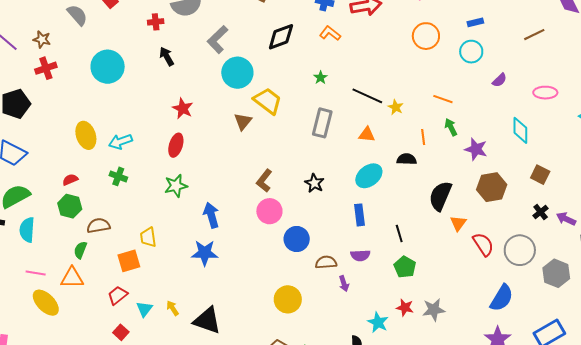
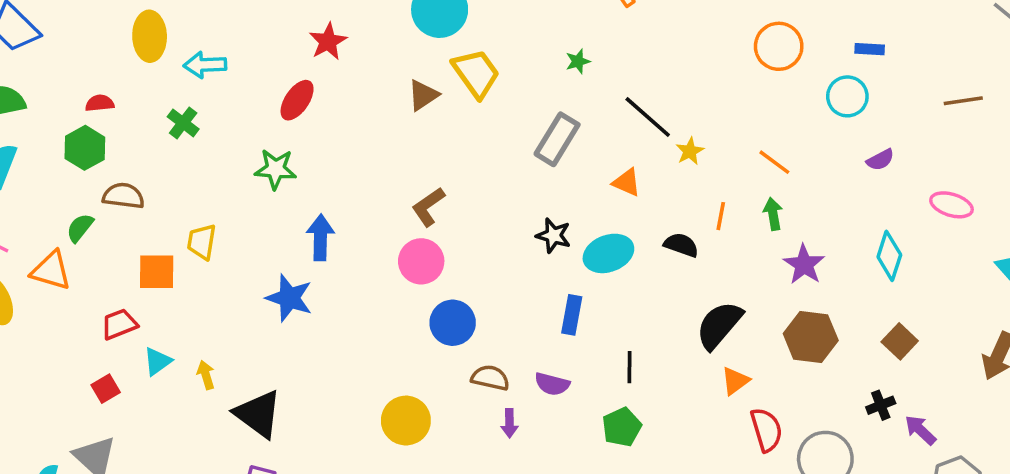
black star: (314, 183) -> (553, 236), moved, turned -30

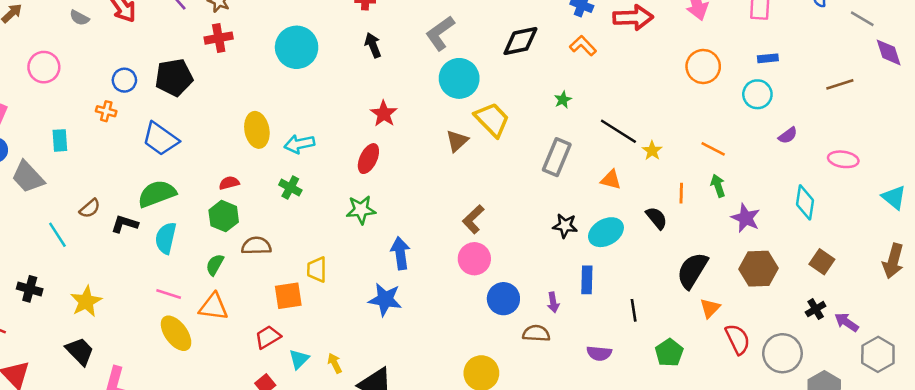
green semicircle: (80, 228) -> (215, 265), moved
black semicircle: (681, 245) -> (656, 218), turned 40
purple semicircle: (552, 384) -> (599, 353), moved
purple arrow: (509, 423) -> (553, 302), moved
green pentagon: (622, 427) -> (669, 353), moved

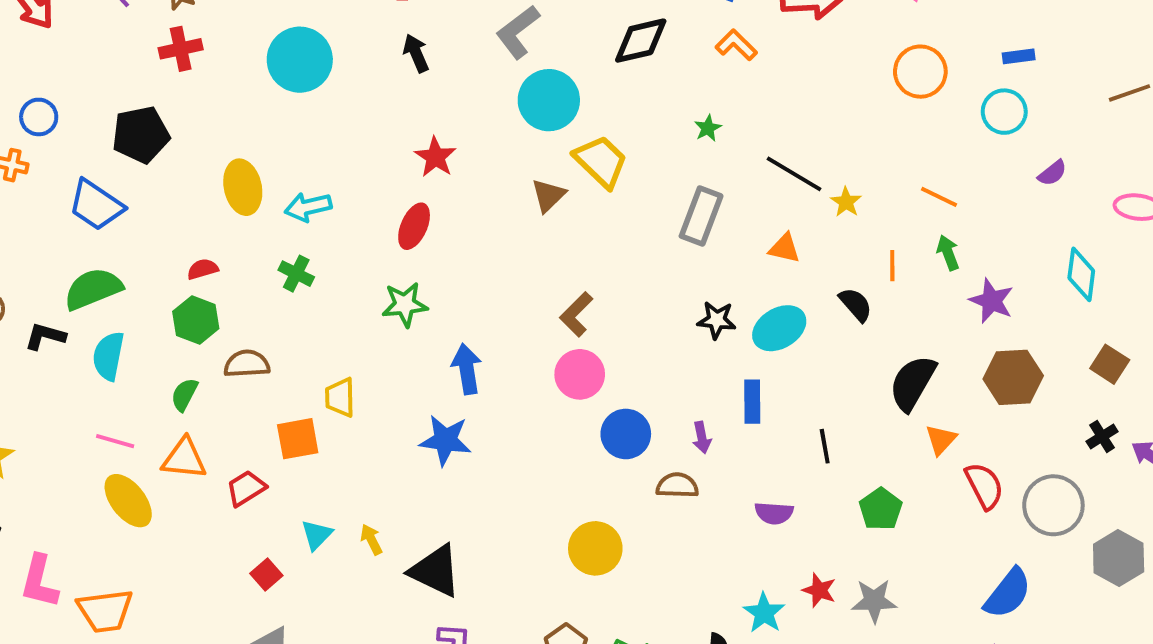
black pentagon: (174, 77) -> (141, 135), moved
red trapezoid: (268, 337) -> (246, 488), moved

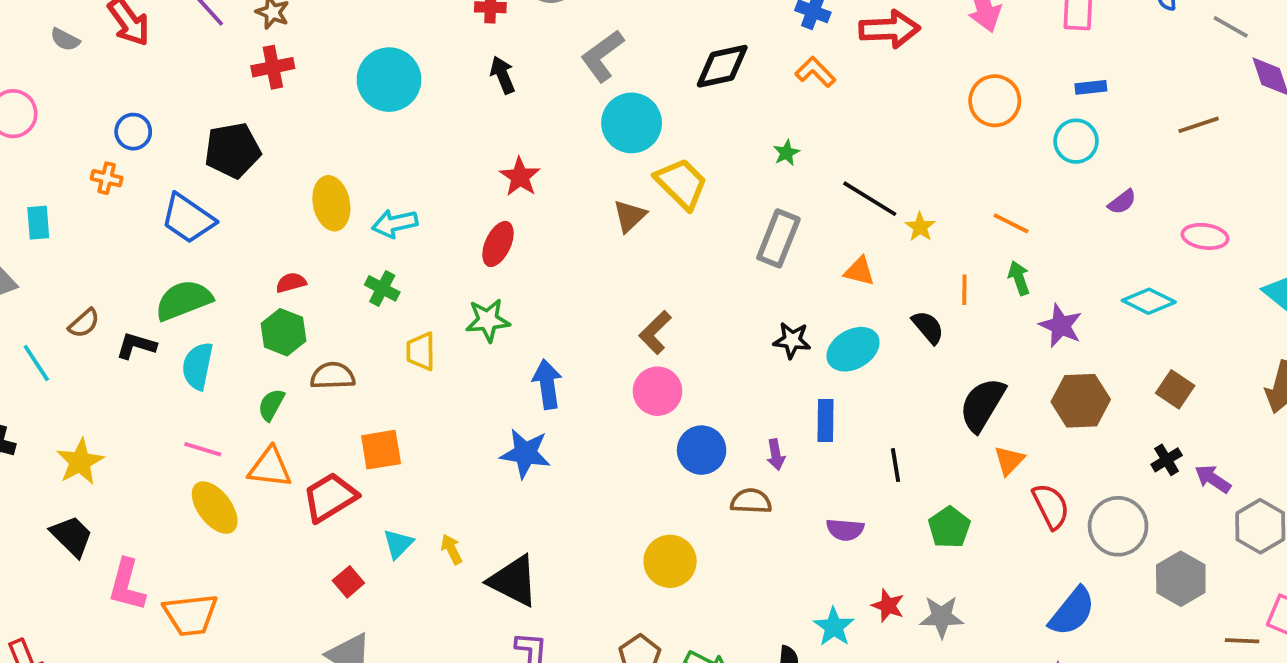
cyan diamond: (1081, 274) -> (1149, 301), turned -72
yellow trapezoid: (340, 397) -> (421, 351), moved
red trapezoid: (246, 488) -> (330, 497), size x1.4

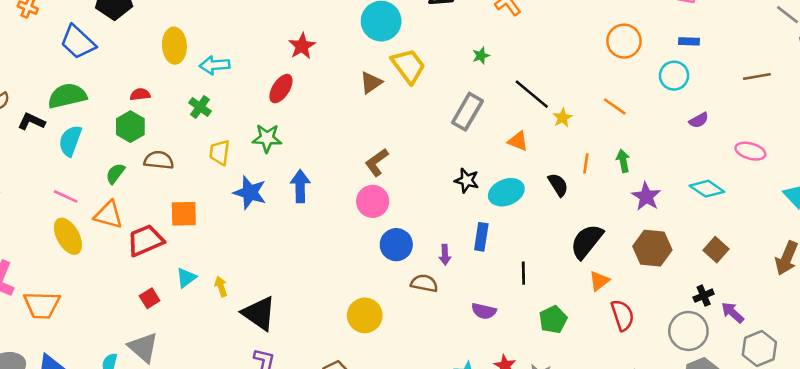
orange line: (1011, 223) -> (615, 106), moved
blue star: (525, 453) -> (250, 193), moved
gray circle: (1118, 526) -> (688, 331), moved

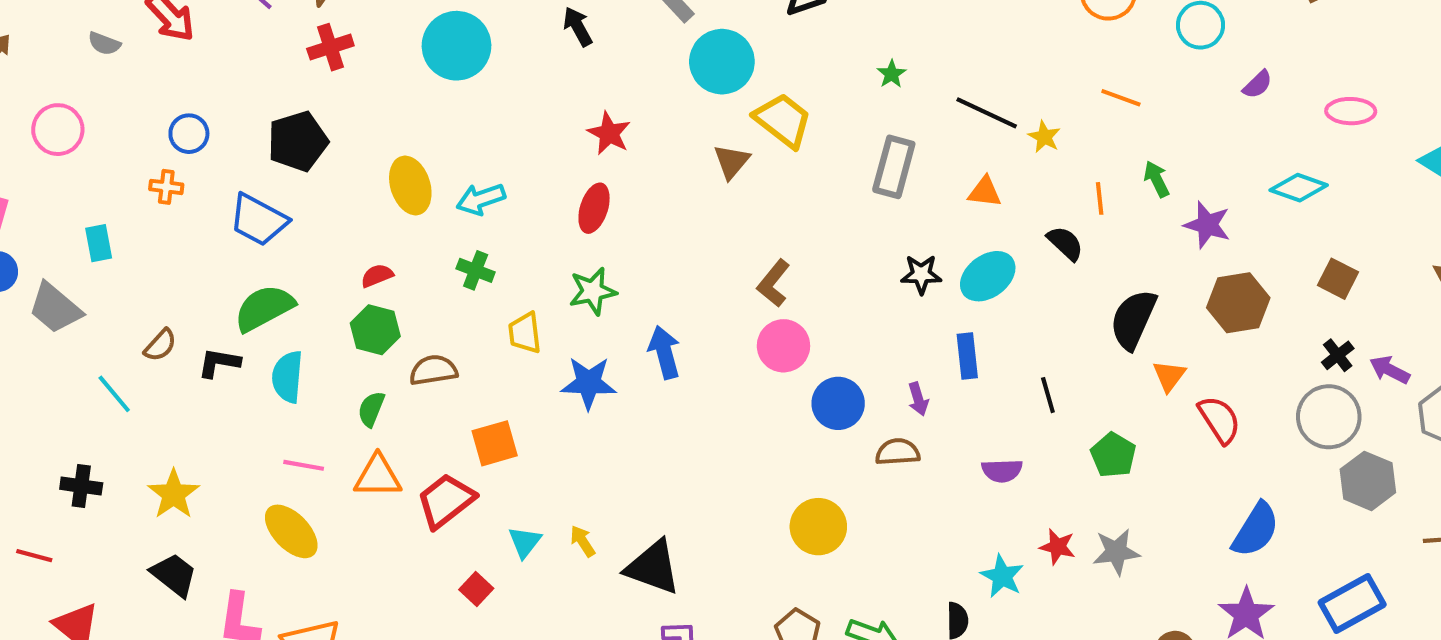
yellow ellipse: (68, 236) -> (291, 531), moved

